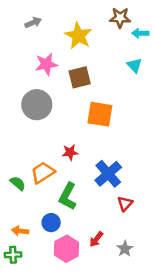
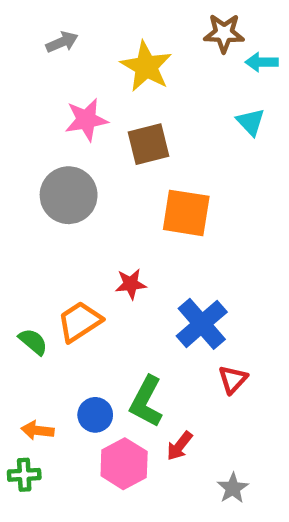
green L-shape: (68, 196) -> (146, 402), moved
gray star: (125, 249) -> (233, 488), moved

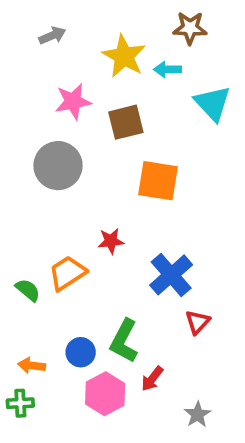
cyan arrow: (262, 62) -> (167, 69), moved
cyan triangle: (251, 122) -> (213, 103), size x1.5

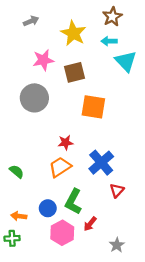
brown star: (190, 28) -> (112, 17), turned -30
cyan arrow: (167, 69) -> (109, 41), moved
orange trapezoid: (67, 273) -> (60, 167), moved

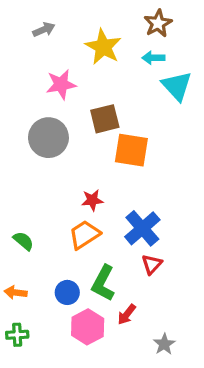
brown square: (74, 72) -> (105, 119), moved
red triangle: (117, 190) -> (152, 264), moved
orange arrow: (19, 216) -> (16, 292), moved

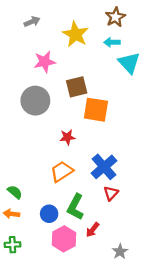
red star: (92, 200) -> (67, 137), moved
green semicircle: (23, 241) -> (15, 192), moved

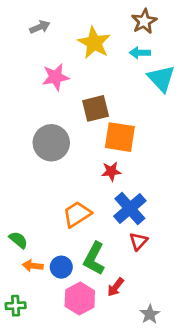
gray circle: (35, 101) -> (51, 143), moved
red star: (67, 137) -> (111, 171), moved
orange arrow: (11, 214) -> (33, 266), moved

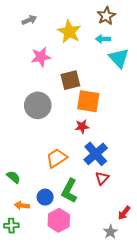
orange arrow: (33, 266) -> (22, 206), moved
red arrow: (116, 287) -> (124, 213), moved

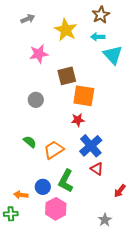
gray circle: (38, 105) -> (36, 100), size x0.6
green semicircle: (13, 177) -> (30, 142), moved
red triangle: (102, 178) -> (97, 169), turned -40
red arrow: (124, 213) -> (120, 191), moved

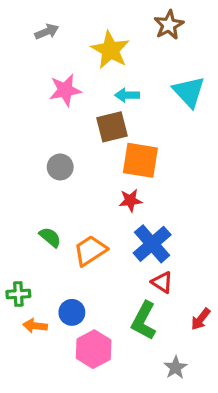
cyan arrow: (98, 37) -> (127, 95), moved
green L-shape: (66, 181) -> (144, 321), moved
green cross: (11, 214) -> (18, 294), moved

